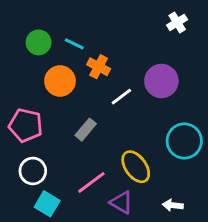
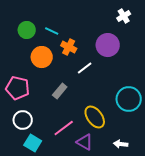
purple circle: (161, 81) -> (108, 45), moved

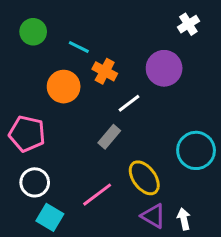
green circle: (27, 30) -> (33, 32), moved
gray rectangle: (60, 91) -> (109, 137), moved
purple triangle: (85, 142) -> (153, 216), moved
white arrow: (121, 144) -> (184, 219), turned 72

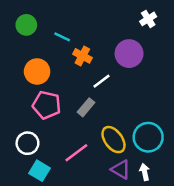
orange circle: (64, 87) -> (37, 71), moved
pink pentagon: (27, 134) -> (47, 105), moved
cyan circle: (196, 150) -> (148, 137), moved

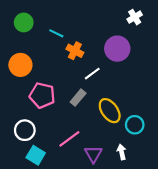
orange circle: (37, 71) -> (20, 65), moved
cyan circle: (148, 137) -> (135, 125), size x0.7
yellow ellipse: (113, 140) -> (110, 111), moved
purple triangle: (121, 169) -> (93, 154), moved, turned 30
white arrow: (145, 172) -> (122, 152), moved

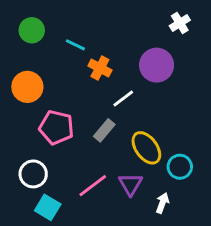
white arrow: (122, 152) -> (162, 203), turned 32
purple triangle: (93, 154) -> (130, 184), moved

